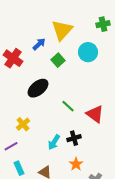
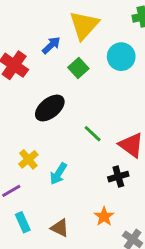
black cross: (74, 138) -> (118, 177), moved
cyan arrow: (54, 142) -> (58, 174), moved

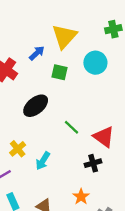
green square: (78, 68) -> (60, 72), turned -35

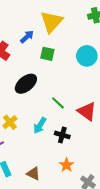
cyan circle: (95, 63) -> (87, 56), moved
cyan arrow: (43, 161) -> (40, 125), moved
black cross: (93, 163) -> (62, 135), moved, turned 32

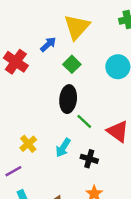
green square: (47, 54) -> (72, 64), turned 32
black ellipse: (26, 84) -> (68, 99), moved, turned -45

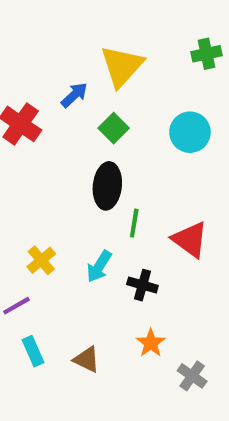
green line: (84, 121) -> (134, 223), turned 56

